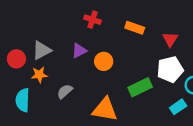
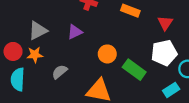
red circle: (16, 59) -> (13, 51), moved
orange circle: (104, 61) -> (107, 54), moved
green rectangle: (140, 87) -> (134, 70), turned 60

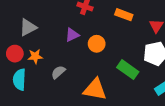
gray triangle: (38, 31) -> (28, 27), moved
orange circle: (107, 54) -> (97, 44), moved

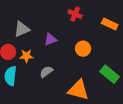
purple triangle: (72, 35) -> (50, 39), moved

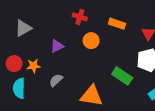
gray triangle: (22, 29) -> (23, 28), moved
orange circle: (83, 49) -> (91, 41), moved

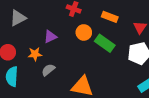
orange star: (34, 66) -> (35, 54), moved
green rectangle: (122, 76) -> (105, 43), moved

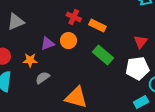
orange rectangle: (110, 17) -> (97, 26), moved
orange circle: (84, 32) -> (68, 41), moved

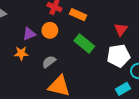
orange star: (30, 60) -> (21, 53), moved
gray semicircle: (43, 78) -> (49, 62), moved

